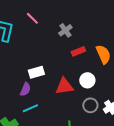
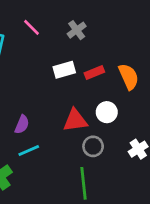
gray cross: (65, 30) -> (77, 30), moved
white rectangle: (36, 72) -> (64, 70), moved
gray circle: (90, 105) -> (93, 146), moved

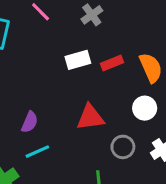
white circle: (107, 112) -> (145, 108), moved
gray circle: (93, 146) -> (123, 147), moved

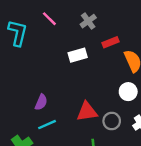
red rectangle: (112, 63) -> (111, 42), moved
red triangle: (90, 117) -> (87, 112), moved

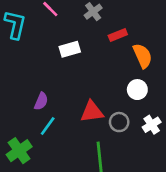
white rectangle: (78, 55) -> (70, 49), moved
cyan line: (47, 125) -> (48, 126), turned -30

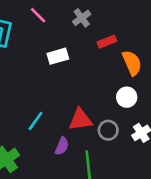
purple semicircle: (41, 101) -> (62, 146), moved
cyan line: (48, 126) -> (35, 121), moved

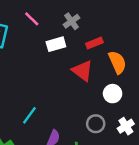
white rectangle: (58, 56) -> (56, 44), moved
red triangle: (80, 120) -> (82, 71), moved, turned 45

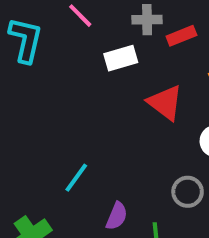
gray cross: (72, 21) -> (147, 20), turned 35
red rectangle: (94, 43) -> (181, 36), moved

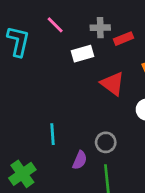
cyan line: (76, 178) -> (52, 134), turned -40
gray circle: (188, 192) -> (106, 142), moved

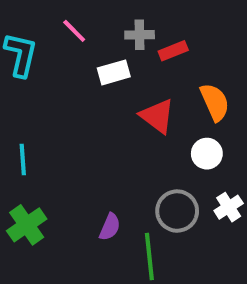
cyan line: (52, 134) -> (23, 160), moved
gray circle: (106, 142) -> (177, 211), moved, size x1.4
green cross: (22, 174) -> (27, 225), moved

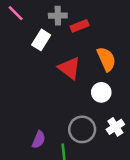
white rectangle: (114, 72) -> (41, 40), turned -42

